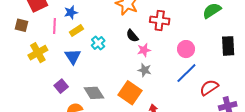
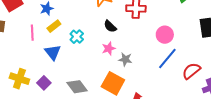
pink line: (54, 26) -> (32, 33), moved
pink star: (144, 50) -> (109, 48), moved
yellow cross: (38, 53) -> (19, 79), moved, turned -36

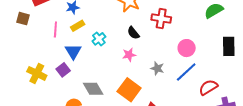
gray star: (125, 59) -> (157, 68), moved
purple square: (44, 83) -> (63, 70), moved

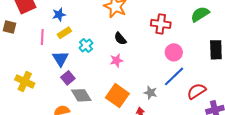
red cross: (161, 18) -> (161, 24), moved
gray star: (157, 68) -> (150, 93), moved
purple square: (63, 70) -> (68, 78), moved

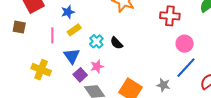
black semicircle: (120, 39) -> (116, 43), moved
pink star: (116, 60) -> (97, 66), moved
yellow cross: (25, 81) -> (41, 70), moved

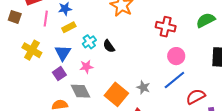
pink line: (52, 35) -> (46, 19), moved
yellow cross: (41, 70) -> (32, 50), moved
purple square: (80, 75) -> (59, 74), moved
gray star: (163, 85) -> (143, 87), moved

